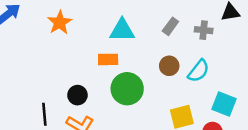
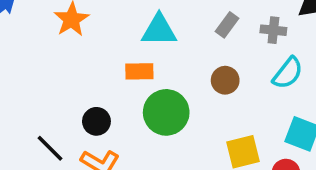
cyan semicircle: (198, 71) -> (288, 73), moved
black line: (44, 114) -> (50, 148), turned -40

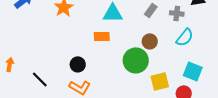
green circle: (166, 112) -> (136, 60), moved
black line: (50, 148) -> (40, 79), moved

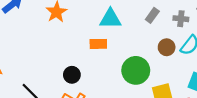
brown circle: (150, 41) -> (167, 47), moved

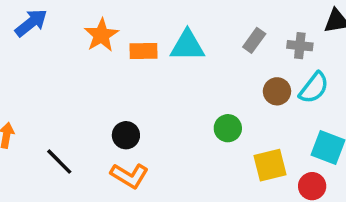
orange rectangle: (98, 44) -> (144, 51), moved
green circle: (136, 70) -> (228, 128), size x0.6

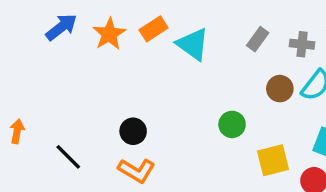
blue arrow: (31, 23) -> (61, 27), moved
cyan triangle: (187, 46) -> (193, 44), turned 36
orange rectangle: (144, 51) -> (154, 29), moved, turned -32

